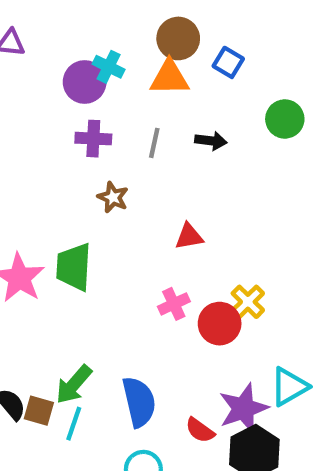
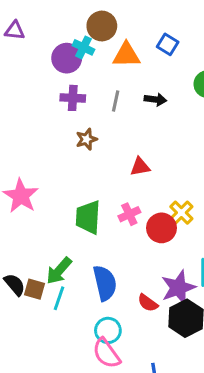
brown circle: (178, 38) -> (102, 26), moved
brown star: (113, 197) -> (87, 139), turned 30
green trapezoid: (74, 267) -> (88, 217), moved

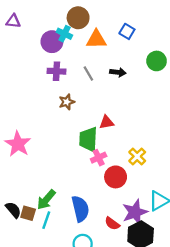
gray line: (116, 101) -> (88, 73), turned -42
green trapezoid: (88, 217) -> (88, 139), moved
red circle: (161, 228) -> (116, 177), moved

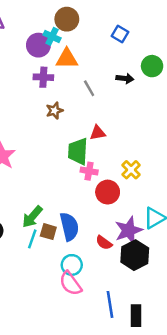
orange triangle: (96, 39) -> (67, 59), moved
black arrow: (118, 72) -> (125, 78), moved
gray line: (88, 73) -> (89, 88), moved
pink cross: (99, 158) -> (89, 171), turned 35
brown square: (28, 213) -> (48, 232), moved

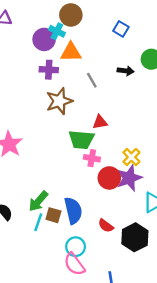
brown star: (54, 111) -> (59, 101), size x1.6
green trapezoid: (78, 151) -> (81, 140), turned -88
purple star: (129, 230) -> (129, 178), moved

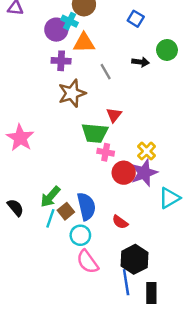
red triangle: (100, 122) -> (114, 115), turned -42
brown square: (53, 215) -> (66, 211), turned 35
black hexagon: (135, 237) -> (134, 259), moved
cyan circle: (76, 247) -> (80, 235), moved

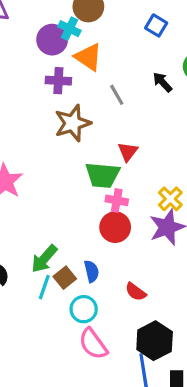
orange triangle: (84, 43) -> (88, 57), turned 35
black arrow: (141, 62) -> (162, 82), turned -140
red circle: (124, 173) -> (115, 227), moved
blue semicircle: (86, 206) -> (92, 271), size x0.6

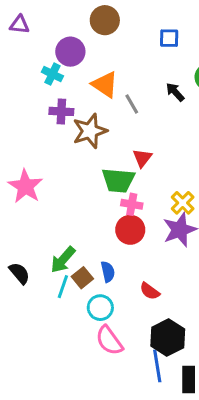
blue square: (156, 25) -> (169, 38), turned -30
cyan cross: (69, 29) -> (52, 74), moved
orange triangle: (88, 57) -> (105, 85), moved
purple cross: (58, 81) -> (61, 111), moved

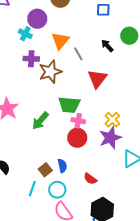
orange triangle: (105, 85) -> (60, 41), turned 36
red triangle: (142, 158) -> (97, 79), moved, size x1.5
green arrow: (63, 260) -> (40, 121), moved
cyan line: (63, 287) -> (32, 189), moved

